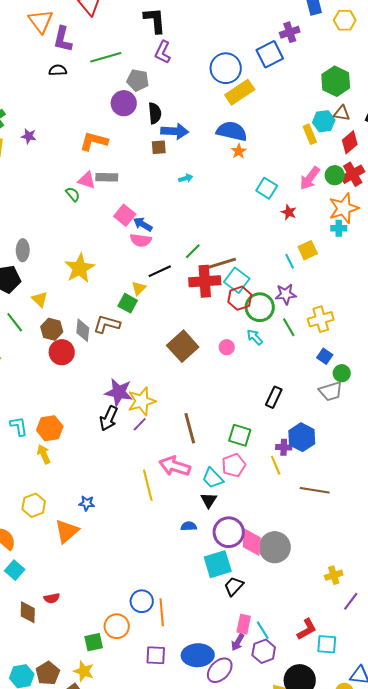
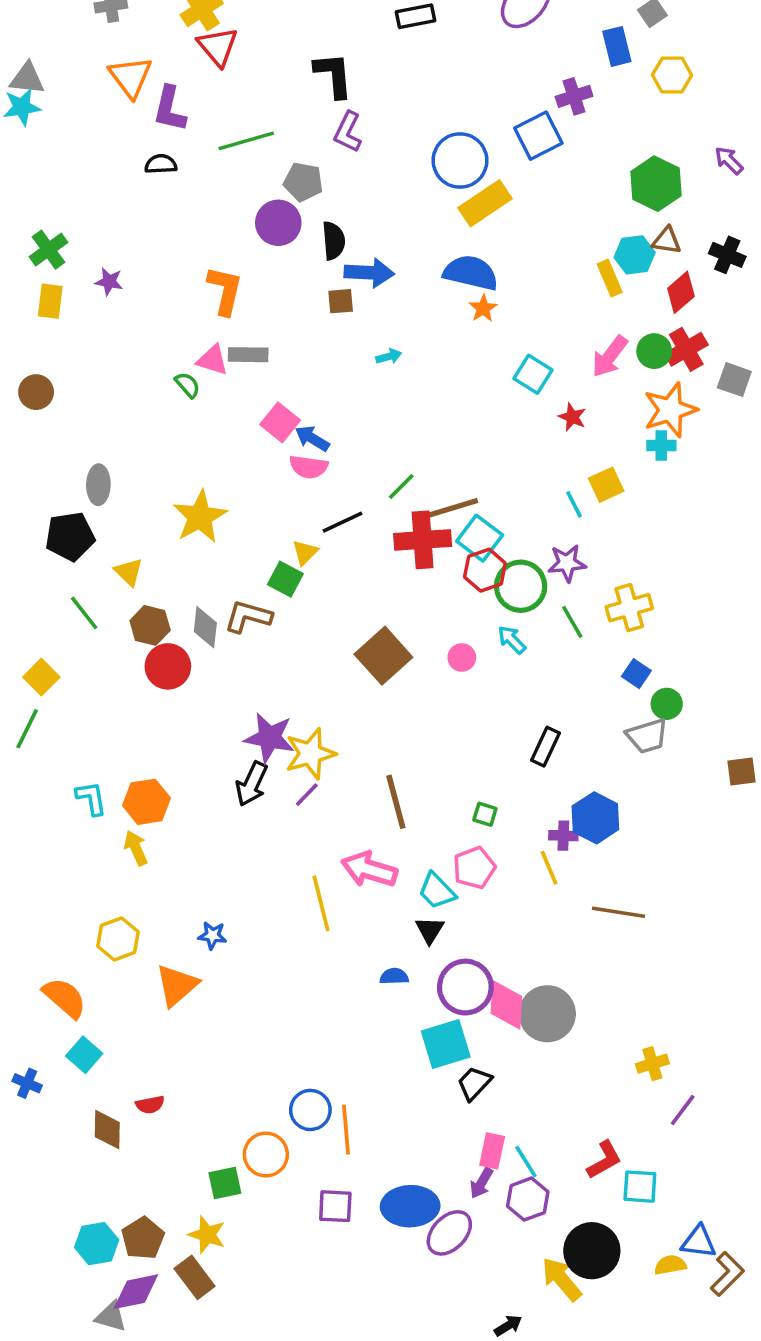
orange L-shape: (94, 141) -> (225, 291), turned 88
green square: (240, 435) -> (485, 814), size x0.6

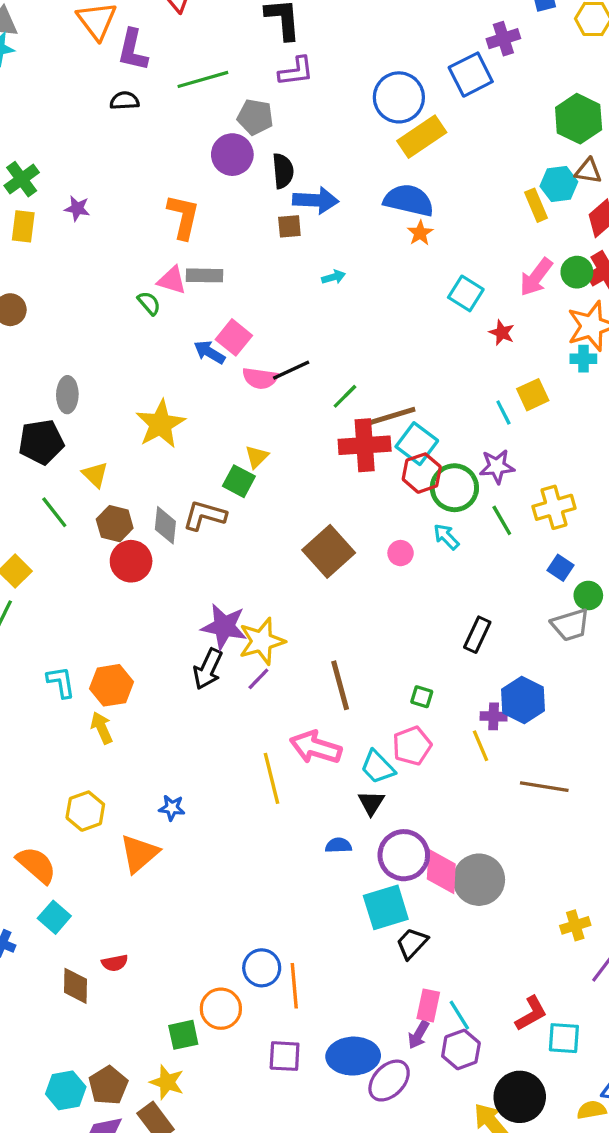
purple L-shape: (348, 132) -> (296, 71), turned -123
blue arrow: (312, 438) -> (209, 352), moved
black line: (342, 522) -> (291, 370), moved

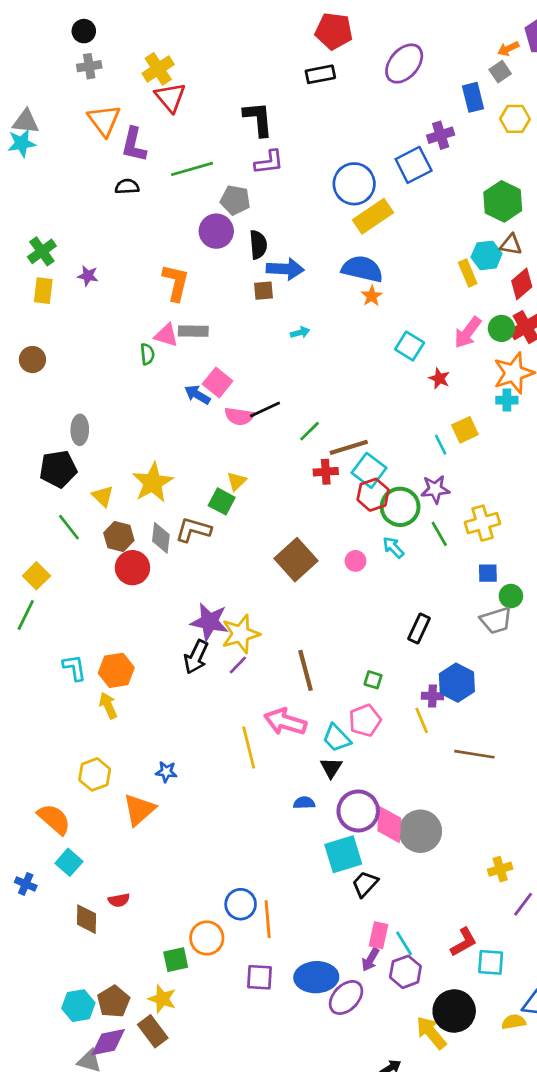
green semicircle: (149, 303) -> (147, 354), turned 35
yellow star: (160, 424) -> (153, 483), moved
red cross: (365, 445) -> (326, 472), size x0.6
blue square: (561, 568) -> (488, 573), turned -35

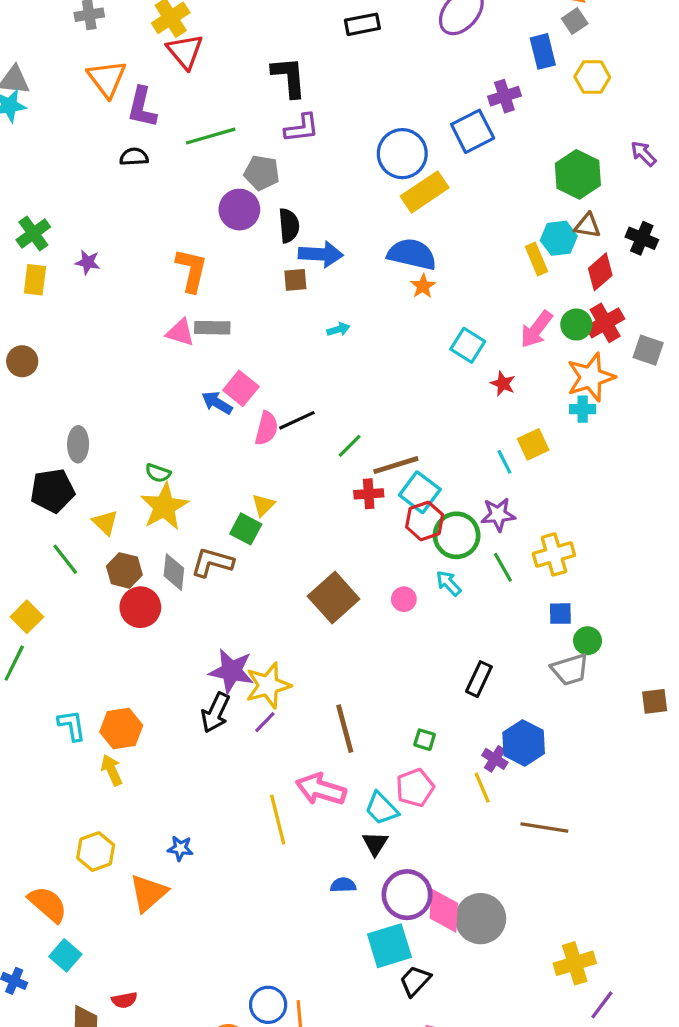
green semicircle: (147, 354) -> (158, 473), moved, turned 115
pink semicircle: (239, 416) -> (267, 428), turned -84
purple cross: (433, 696) -> (495, 759), turned 30
yellow cross: (500, 869) -> (575, 963), size x1.4

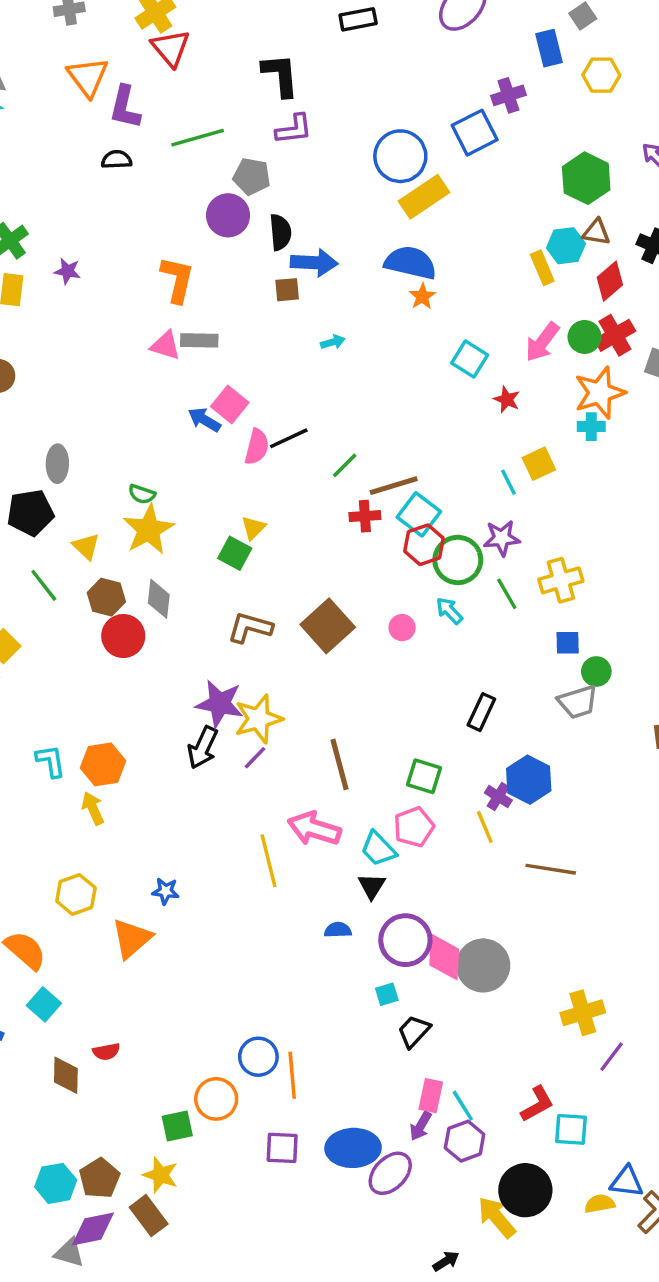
brown L-shape: (212, 562) -> (250, 628), moved
green square: (425, 740) -> (424, 776), size x1.5
cyan square: (389, 946) -> (387, 994), size x0.5

